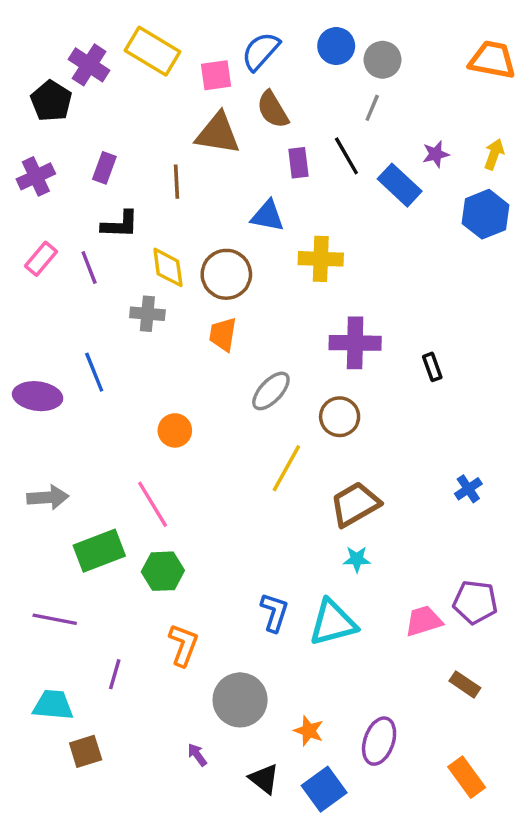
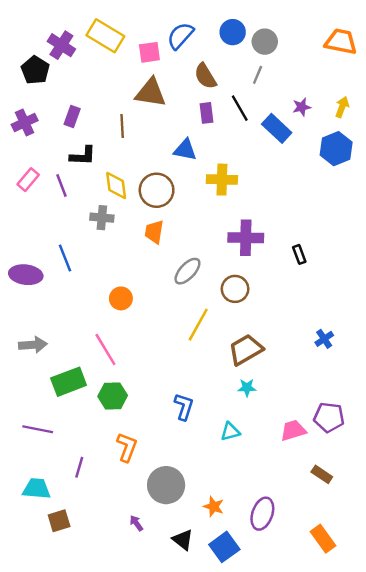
brown semicircle: (273, 110) -> (205, 76), moved
blue L-shape: (274, 612) -> (184, 407), moved
cyan triangle: (333, 623) -> (230, 432), size x0.6

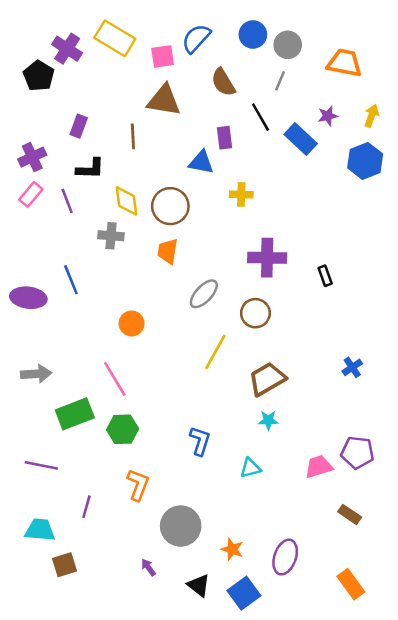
orange trapezoid: (341, 42) -> (344, 63), moved
purple rectangle: (206, 113) -> (224, 138), moved
purple cross: (25, 122) -> (32, 157), moved
yellow cross: (222, 180) -> (241, 194), size x0.7

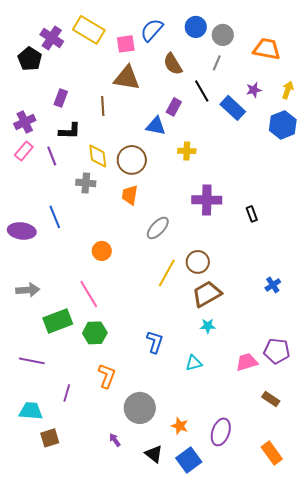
purple rectangle: (224, 138) -> (174, 107), turned 36
brown circle: (255, 313) -> (198, 262), moved

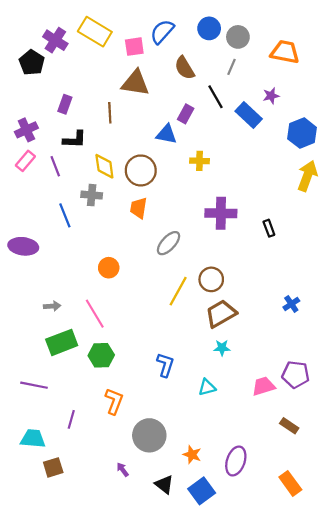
yellow arrow: (288, 90) -> (307, 176), moved, size x1.6
blue line: (55, 217) -> (65, 215), moved
gray arrow: (28, 290) -> (52, 306), moved, size x0.7

